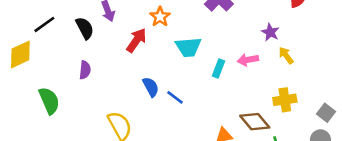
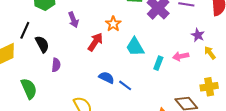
black line: (44, 24) -> (25, 30), turned -30
black semicircle: (85, 28) -> (42, 44), moved
cyan trapezoid: (188, 47) -> (135, 47), turned 65
blue semicircle: (151, 87) -> (107, 78), turned -35

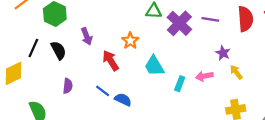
red arrow: (95, 42) -> (111, 61), turned -66
black semicircle: (42, 44) -> (58, 50), moved
blue line: (125, 85) -> (103, 91), moved

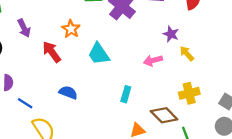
cyan rectangle: (180, 84) -> (126, 94), moved
blue line: (103, 91) -> (25, 103), moved

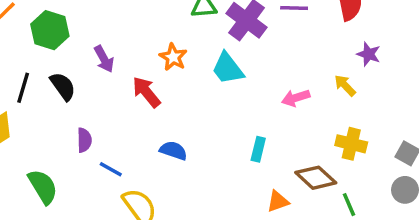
purple star: (171, 34) -> (369, 54), moved
cyan trapezoid: (99, 54) -> (228, 68), moved
yellow cross: (189, 93) -> (351, 144), turned 30

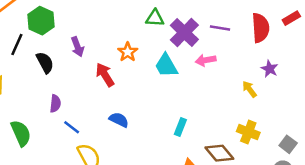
black line: (23, 88) -> (17, 45), moved
pink arrow: (296, 98) -> (206, 60), moved

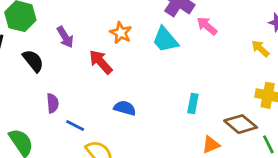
pink arrow: (206, 60) -> (207, 26), turned 60

